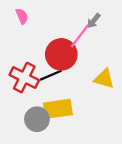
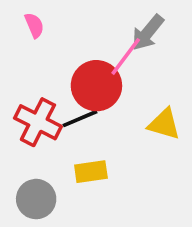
gray arrow: (94, 21) -> (148, 33), size x1.5
yellow rectangle: (58, 109) -> (91, 172), size x0.7
gray circle: (37, 119) -> (36, 199), moved

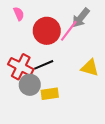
red circle: (96, 86) -> (47, 31), moved
gray circle: (36, 199) -> (30, 85), moved

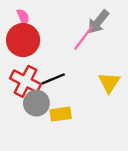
red circle: (47, 31) -> (23, 40), moved
yellow triangle: (90, 68) -> (109, 83), turned 48

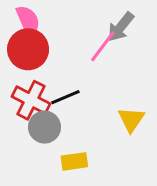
pink semicircle: (23, 17) -> (28, 21), size x1.5
yellow triangle: (109, 83) -> (131, 120), moved
yellow rectangle: (61, 114) -> (74, 161), moved

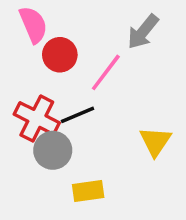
pink line: (103, 46) -> (106, 72), moved
red circle: (28, 49) -> (60, 55), moved, size x0.7

